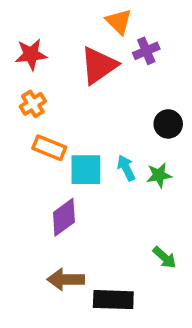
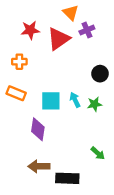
red star: (31, 54) -> (30, 30), moved
orange cross: (33, 104) -> (19, 62), turned 32
orange rectangle: (49, 148) -> (16, 93), moved
purple diamond: (64, 217) -> (38, 129), turned -45

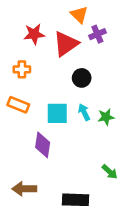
black circle: (100, 74) -> (82, 78), moved
brown arrow: (39, 166) -> (24, 189), moved

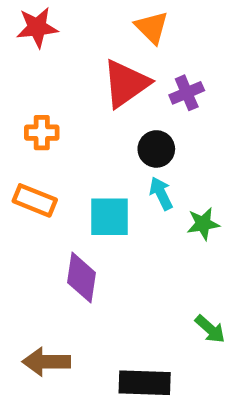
red star: (34, 34) -> (37, 27), moved
purple cross: (97, 34) -> (187, 93), moved
cyan arrow: (84, 112) -> (161, 193), moved

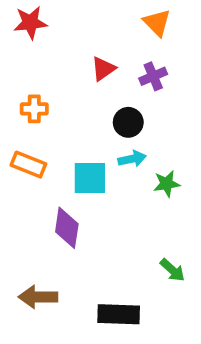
orange triangle: (152, 27) -> (157, 23), moved
red triangle: (126, 84) -> (103, 69), size x0.6
cyan arrow: (161, 193) -> (132, 159), turned 104

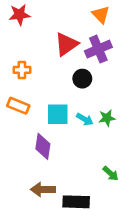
red triangle: (103, 69) -> (66, 44), size x1.5
purple cross: (153, 76) -> (98, 49), size x1.5
cyan arrow: (132, 159) -> (85, 119), moved, turned 42
brown arrow: (38, 297) -> (43, 189), moved

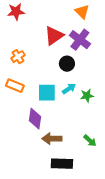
purple cross: (98, 49) -> (80, 40), turned -30
orange cross: (22, 70) -> (18, 57), turned -32
cyan arrow: (85, 119) -> (69, 89), moved, turned -64
brown arrow: (43, 189) -> (52, 139), moved

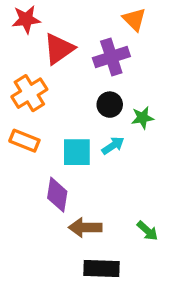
red triangle: (54, 36) -> (59, 49), moved
purple cross: (80, 40) -> (111, 57), moved, turned 35
orange cross: (18, 57) -> (29, 93), size x1.5
green star: (87, 96) -> (142, 118), moved

